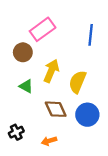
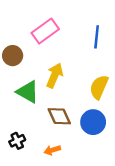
brown circle: (23, 52) -> (13, 56), moved
yellow semicircle: (78, 82) -> (99, 87), moved
green triangle: (26, 86) -> (28, 92), size x1.5

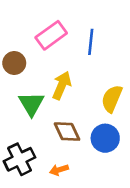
blue line: (97, 37) -> (91, 42), moved
green triangle: (28, 92) -> (31, 104), turned 30
black cross: (17, 141) -> (19, 159), size x1.6

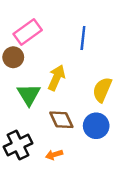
pink rectangle: (51, 35) -> (28, 32), moved

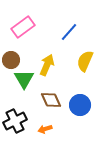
blue line: (83, 38) -> (69, 32), turned 36
brown circle: (13, 57) -> (11, 60), moved
yellow semicircle: (102, 90) -> (85, 61), moved

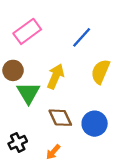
black cross: (15, 121) -> (18, 142), size x0.7
orange arrow: (45, 129) -> (53, 152), turned -32

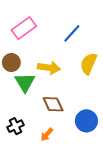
yellow arrow: (56, 76) -> (49, 68), turned 75
blue circle: (95, 124) -> (86, 121), moved

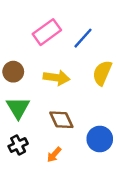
pink rectangle: (24, 28) -> (47, 32), moved
green triangle: (25, 82) -> (18, 108), moved

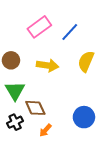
brown diamond: (61, 120) -> (35, 108), moved

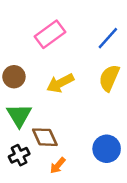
blue line: (70, 32) -> (108, 38), moved
yellow arrow: (47, 65) -> (60, 83), turned 145

